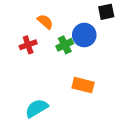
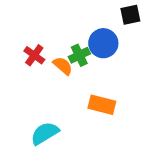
orange semicircle: (45, 22) -> (63, 66), moved
red cross: (28, 45) -> (34, 55), turned -35

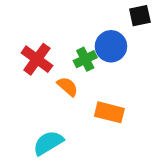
red cross: (34, 55) -> (37, 59), size x1.4
orange semicircle: (63, 66) -> (68, 87), moved

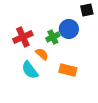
red cross: (37, 59) -> (23, 37), turned 30
cyan semicircle: (48, 143) -> (30, 70), moved, turned -96

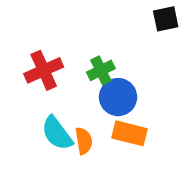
blue circle: (69, 29) -> (118, 97), moved
orange semicircle: (42, 54) -> (84, 141), moved, turned 40

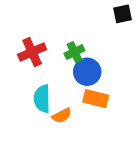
cyan semicircle: (57, 133) -> (42, 99), turned 36
orange semicircle: (84, 141) -> (62, 116), moved, turned 72

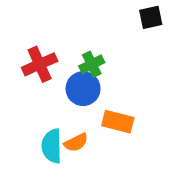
blue circle: (87, 72) -> (83, 89), moved
cyan semicircle: (42, 99) -> (52, 146), moved

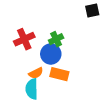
orange rectangle: (118, 122) -> (59, 74), moved
orange semicircle: (76, 143) -> (36, 73), moved

